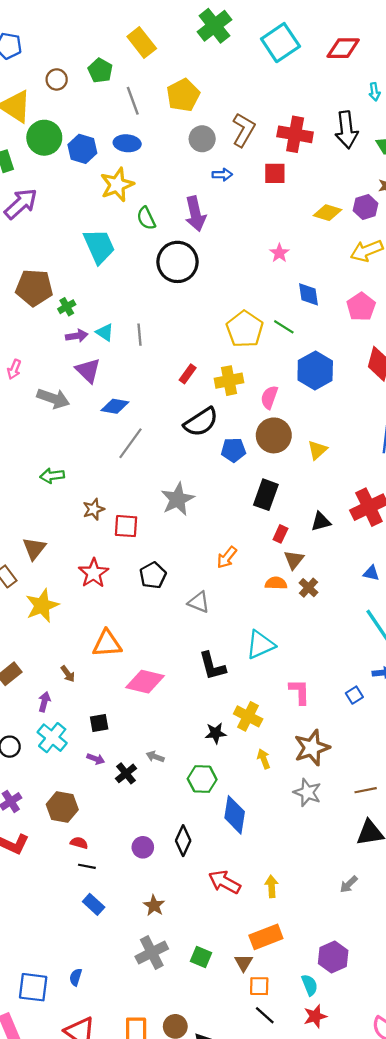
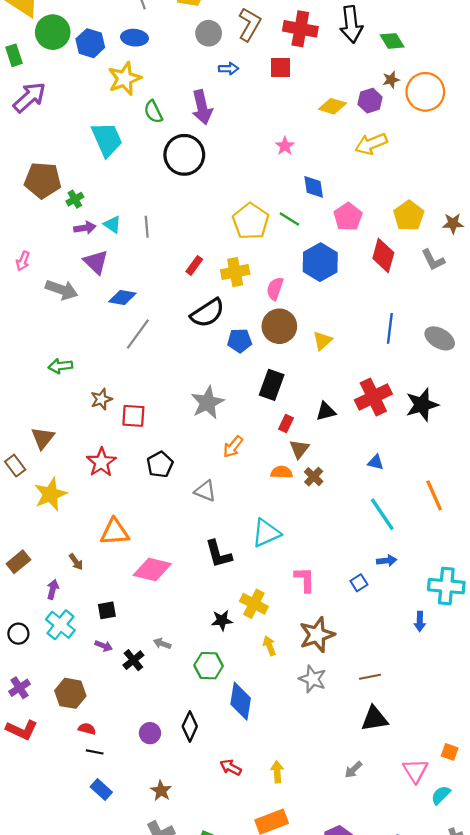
pink pentagon: (361, 307) -> (348, 217), moved
gray star: (178, 499) -> (207, 403), moved
red arrow: (225, 882) -> (231, 767), size x0.7

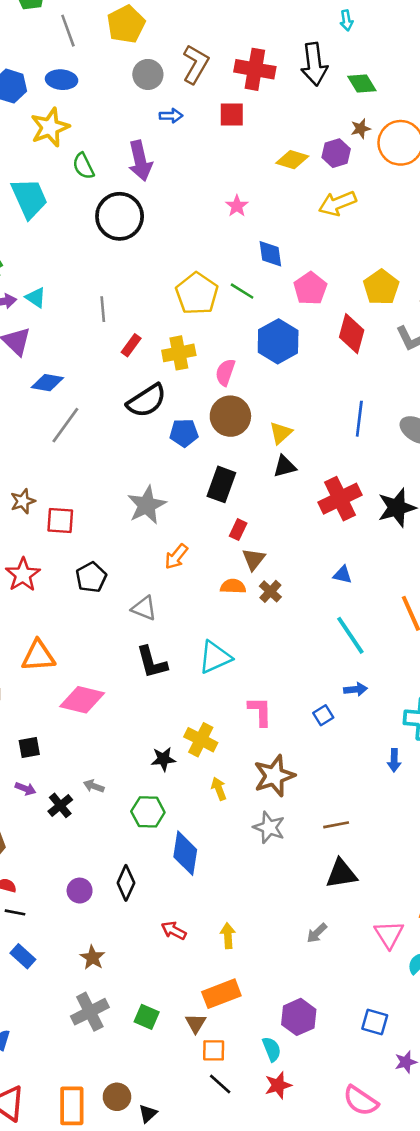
gray line: (147, 227) -> (103, 309), moved
black triangle: (326, 411) -> (285, 466), moved
black L-shape: (219, 554) -> (152, 662), moved

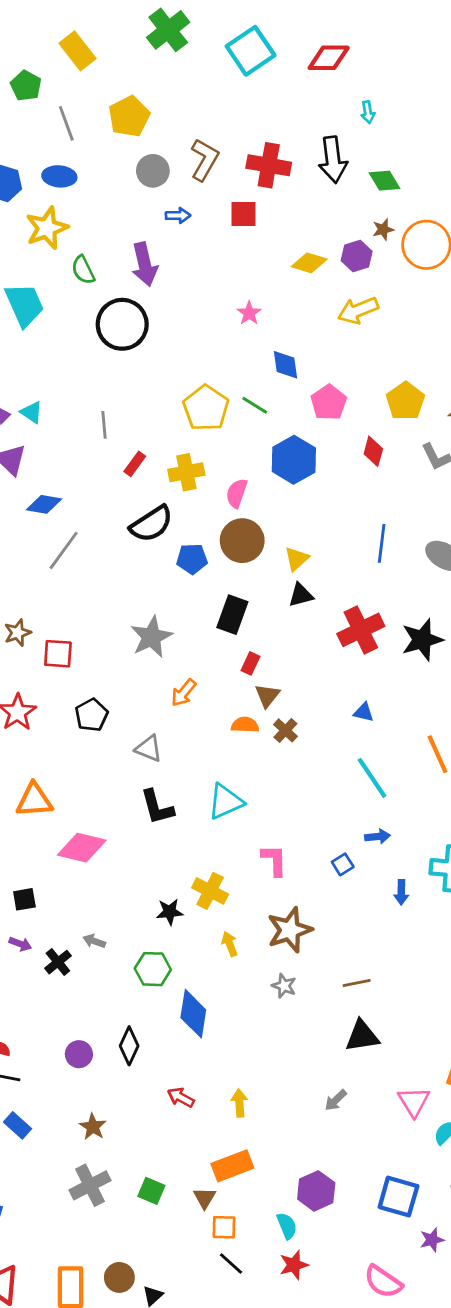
red diamond: (352, 334) -> (373, 451), size x0.7
blue arrow: (394, 760) -> (401, 892), moved
gray star: (269, 827) -> (284, 986), size x0.7
blue square: (375, 1022) -> (398, 1197), size x1.4

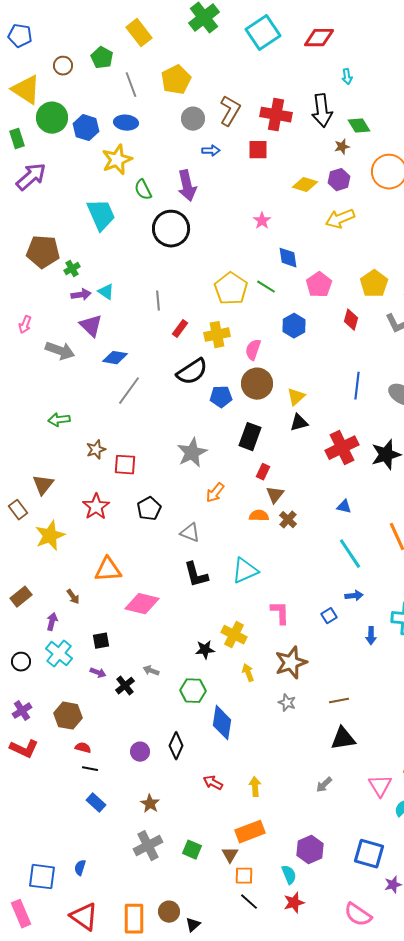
brown star: (383, 229) -> (342, 147), moved
blue hexagon: (294, 460) -> (294, 326), size x0.7

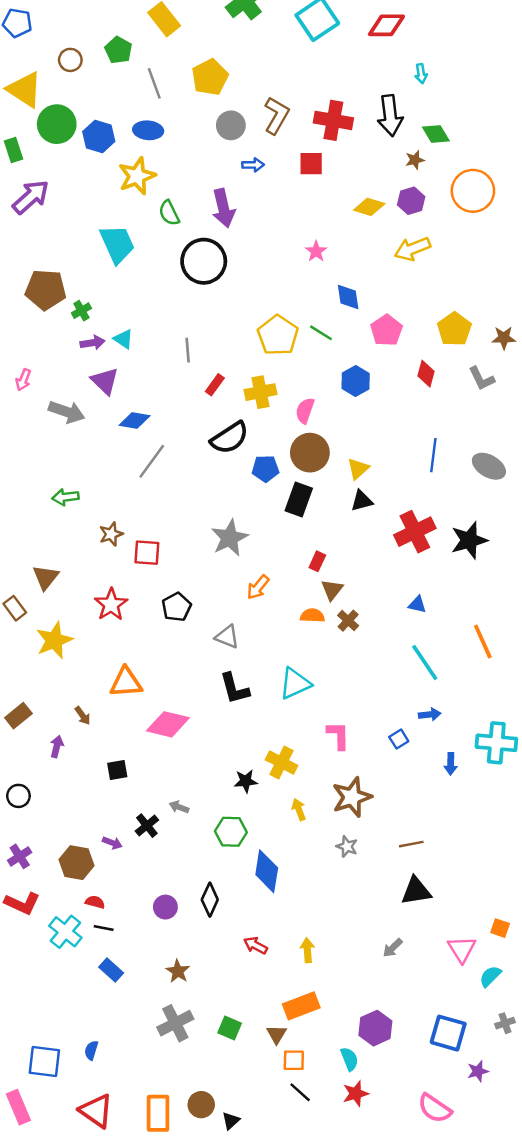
black rectangle: (250, 437) -> (299, 500), moved
cyan cross: (59, 654) -> (65, 932), moved
purple arrow: (98, 673) -> (112, 843), moved

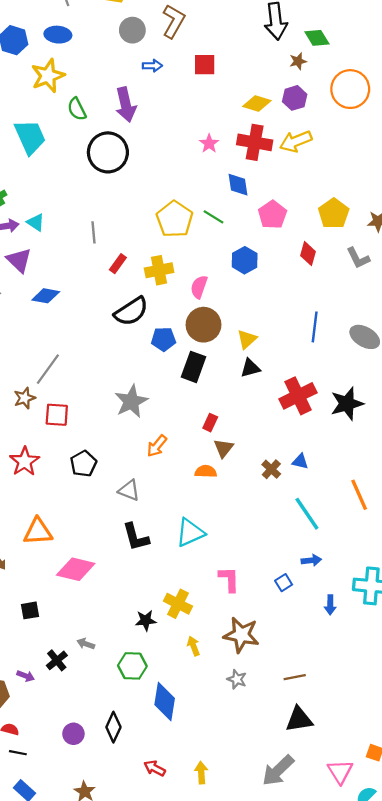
red cross: (333, 120) -> (255, 142), moved
gray line: (152, 461) -> (48, 369), moved
brown cross: (348, 621) -> (271, 469), moved
brown star: (352, 797) -> (241, 635), turned 30
gray arrow: (393, 948) -> (278, 770), size x1.8

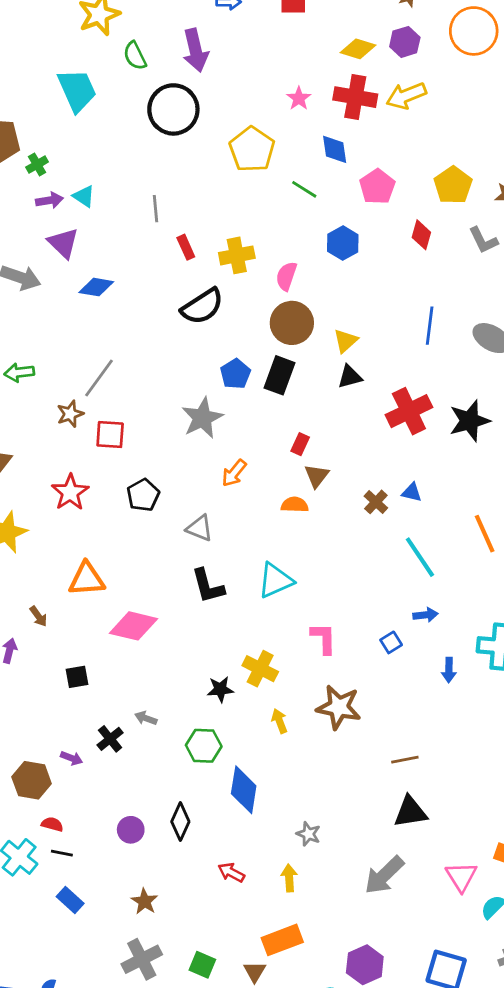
yellow pentagon: (175, 219) -> (252, 149), moved
red rectangle: (118, 264) -> (186, 247), turned -60
blue pentagon: (163, 339) -> (235, 374), moved, turned -30
gray star: (237, 679) -> (308, 834), moved

